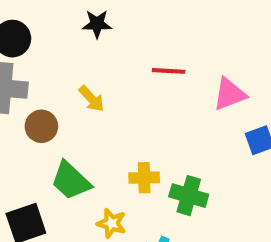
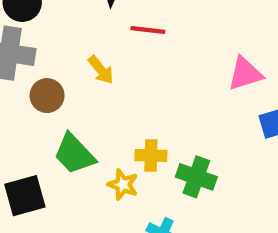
red line: (169, 71) -> (148, 30), moved
yellow star: (112, 223) -> (123, 185), moved

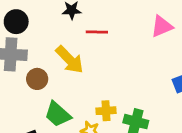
yellow arrow: (101, 70) -> (70, 60), size x1.6
pink triangle: (245, 74) -> (162, 26), moved

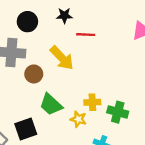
black circle: (16, 22) -> (27, 22), moved

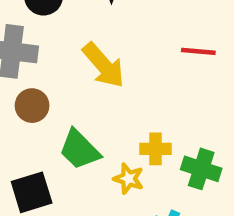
red line: (86, 35) -> (198, 51), moved
brown circle: (34, 74) -> (32, 106), moved

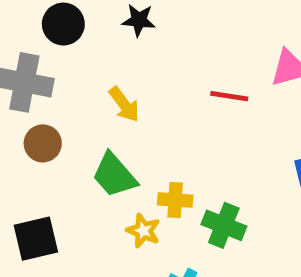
yellow arrow: (104, 65) -> (124, 104), size x0.7
green trapezoid: (79, 150) -> (114, 175), moved

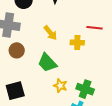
yellow cross: (175, 200) -> (77, 43), moved
green cross: (224, 225) -> (85, 89), moved

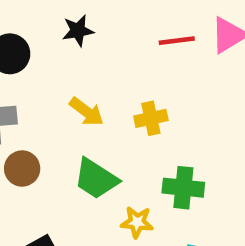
red line: (94, 28) -> (177, 41), moved
green cross: (85, 89) -> (183, 188), moved

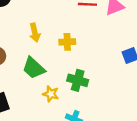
yellow arrow: (87, 112) -> (35, 33), turned 30

